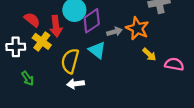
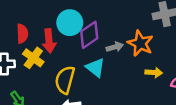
red semicircle: (32, 20) -> (22, 34), turned 49
yellow arrow: (149, 54) -> (154, 73), turned -40

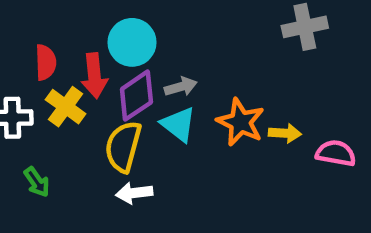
purple diamond: (89, 35) -> (136, 96), moved
orange star: (140, 43) -> (241, 122), moved
gray arrow: (115, 47) -> (181, 87), moved

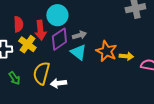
yellow semicircle: (123, 147) -> (41, 73), moved

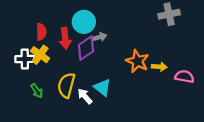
gray arrow: (79, 35) -> (99, 37), moved
yellow cross: (27, 44) -> (40, 55), moved
cyan triangle: (78, 52) -> (102, 87), moved
white arrow: (58, 83) -> (85, 96), turned 56

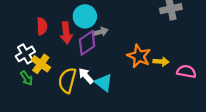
yellow cross: (40, 55) -> (41, 64), moved
white cross: (25, 59) -> (25, 54), turned -30
green arrow: (37, 91) -> (26, 78), moved
white arrow: (85, 96) -> (86, 76), moved

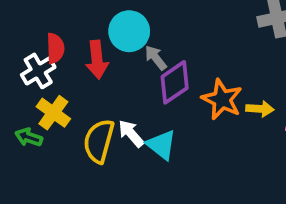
gray arrow: (100, 32) -> (156, 58), turned -112
purple diamond: (87, 43) -> (175, 82), moved
white cross: (25, 54) -> (38, 71), moved
green arrow: (26, 78) -> (29, 137), turned 144

